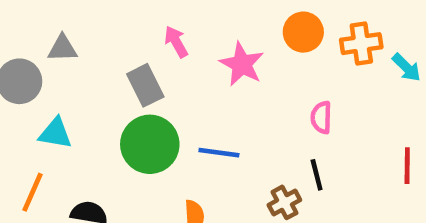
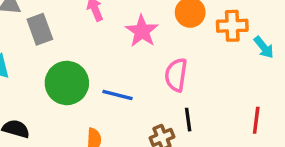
gray rectangle: (145, 85) -> (40, 29), moved
pink semicircle: (321, 117) -> (176, 75), moved, size x1.4

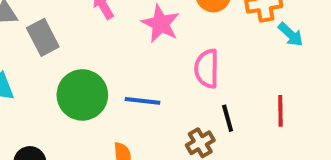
cyan arrow: (264, 47) -> (291, 34), moved
red line: (256, 120) -> (280, 111), moved

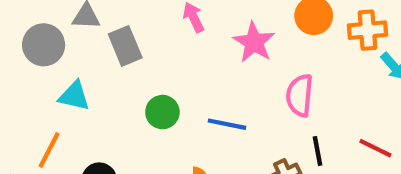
green circle: (82, 95) -> (162, 112), size x0.6
red line: (280, 111) -> (375, 148), turned -68

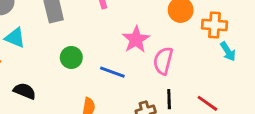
pink star: (254, 42) -> (136, 39), moved

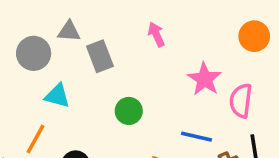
blue line: (112, 72) -> (197, 137), moved

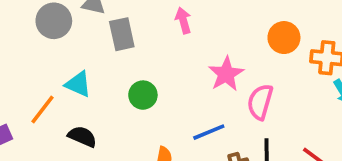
cyan triangle: (57, 96) -> (78, 84), moved
blue line: (197, 137) -> (209, 132), turned -44

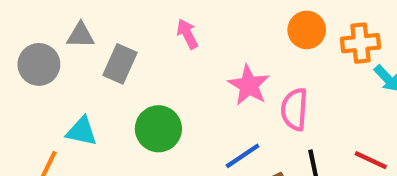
gray rectangle: (122, 34) -> (120, 64), turned 48
green circle: (143, 95) -> (158, 129), size x1.4

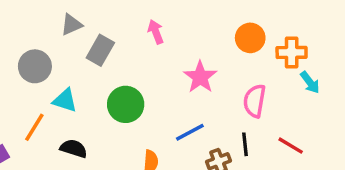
gray triangle: (81, 35) -> (71, 25), turned -30
gray circle: (39, 64) -> (35, 66), moved
pink semicircle: (294, 109) -> (255, 101), moved

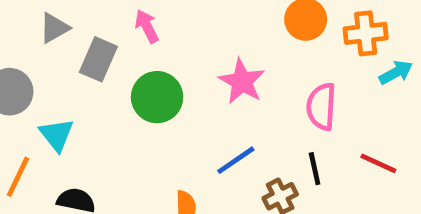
pink arrow: (156, 32) -> (147, 26), moved
cyan arrow: (310, 82) -> (396, 72), turned -75
cyan triangle: (65, 100) -> (57, 135), turned 40
green circle: (126, 104) -> (157, 97), moved

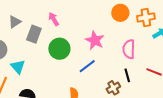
blue line: (236, 160) -> (87, 66), moved

